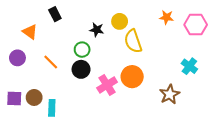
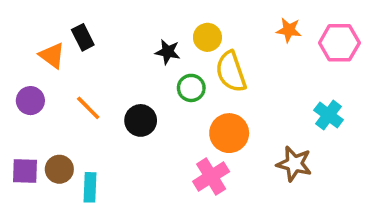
black rectangle: (55, 14) -> (83, 37), moved
green circle: (82, 50) -> (191, 88), moved
pink cross: (107, 85) -> (211, 176), moved
brown star: (170, 94) -> (294, 164), turned -30

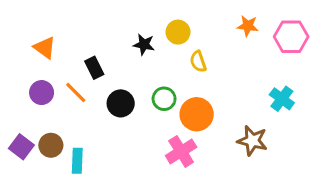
black rectangle: (83, 37) -> (94, 68), moved
yellow semicircle: (231, 72) -> (198, 62), size x0.6
green circle: (191, 88) -> (164, 99), moved
purple circle: (30, 101) -> (42, 93), moved
purple square: (25, 171) -> (21, 147), turned 35

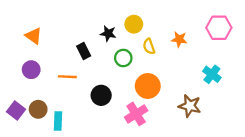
orange star: (248, 26) -> (179, 39), moved
black rectangle: (94, 68) -> (84, 51), moved
orange line: (76, 93) -> (67, 77), moved, turned -42
green circle: (164, 99) -> (123, 58), moved
black circle: (121, 103) -> (101, 95), moved

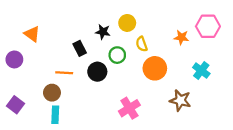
orange star: (179, 39) -> (181, 37), moved
purple circle: (31, 70) -> (14, 59), moved
orange circle: (148, 86) -> (155, 68), moved
black circle: (101, 95) -> (97, 72), moved
brown circle: (38, 109) -> (52, 93), moved

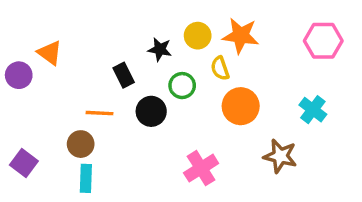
orange star: (181, 37) -> (241, 36), moved, size x1.5
purple circle: (14, 59) -> (19, 75), moved

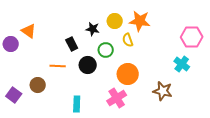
pink hexagon: (323, 41) -> (192, 37), moved
orange circle: (241, 106) -> (128, 74), moved
brown circle: (81, 144) -> (38, 85), moved
cyan rectangle: (86, 178) -> (77, 104), moved

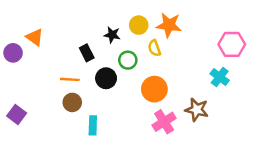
brown circle: (38, 85) -> (72, 102), moved
pink cross: (117, 98) -> (164, 122), moved

